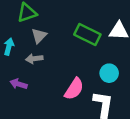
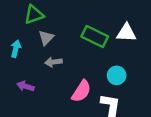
gray arrow: (34, 59) -> (53, 62), moved

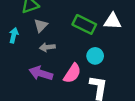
cyan circle: (117, 75) -> (95, 56), moved
purple arrow: (25, 86) -> (41, 73), moved, size x1.5

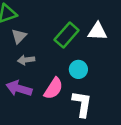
green rectangle: (84, 24) -> (67, 35), turned -75

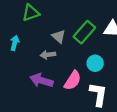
gray triangle: (19, 36) -> (59, 36), moved, turned -32

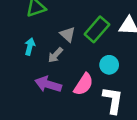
cyan arrow: (15, 43) -> (30, 46), moved
gray arrow: (48, 55) -> (55, 55), turned -40

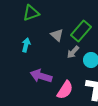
gray arrow: (55, 55) -> (73, 52), moved
pink semicircle: (84, 84) -> (65, 90), moved

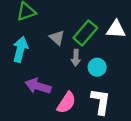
cyan arrow: (26, 45) -> (20, 49), size x1.5
gray arrow: (73, 52) -> (76, 58), turned -40

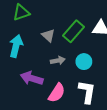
gray arrow: (76, 58) -> (58, 61), moved, turned -104

